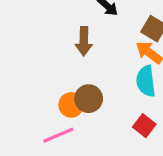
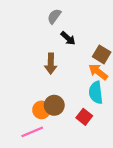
red square: (144, 126) -> (84, 117), moved

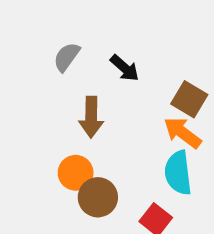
gray semicircle: (54, 16) -> (67, 57), moved
orange circle: (42, 110) -> (76, 173), moved

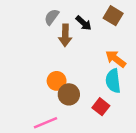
brown square: (189, 99) -> (113, 16), moved
brown arrow: (91, 117) -> (65, 35), moved

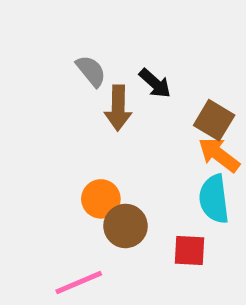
brown square: (113, 16) -> (214, 120), moved
gray semicircle: (52, 17) -> (91, 71), turned 105
red square: (101, 107) -> (189, 251), turned -35

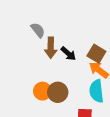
black arrow: (155, 83) -> (68, 54), moved
brown circle: (125, 226) -> (58, 92), moved

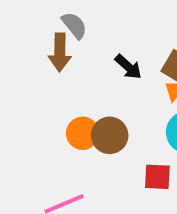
brown arrow: (51, 48) -> (60, 52), moved

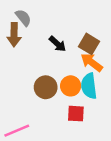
orange circle: (83, 133) -> (71, 86), moved

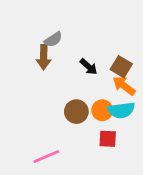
gray semicircle: (23, 18) -> (53, 39), turned 96
cyan semicircle: (89, 86) -> (121, 110), turned -90

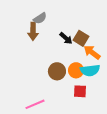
brown square: (121, 67) -> (81, 38), moved

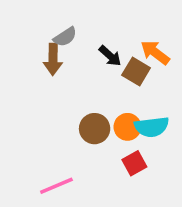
black arrow: (66, 38) -> (110, 56), moved
orange arrow: (92, 52) -> (155, 52), moved
red square: (80, 91) -> (134, 163), turned -32

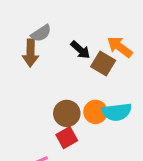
red square: (134, 163) -> (67, 138), moved

